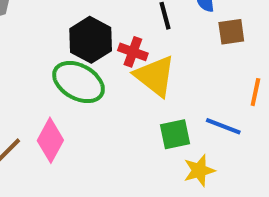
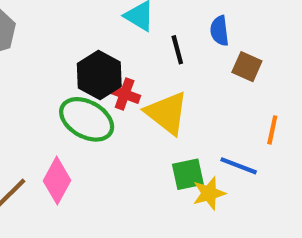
brown square: (231, 32) -> (247, 67), turned 32
red cross: (133, 52) -> (125, 94), moved
yellow star: (199, 170) -> (209, 193), moved

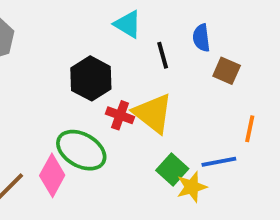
red cross: (125, 94) -> (120, 115), moved
green ellipse: (87, 119) -> (81, 150), moved
blue line: (239, 166) -> (219, 162), turned -32
green square: (188, 174) -> (172, 170), turned -36

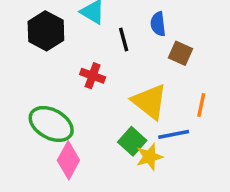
black hexagon: (91, 78) -> (46, 31), moved
yellow triangle: (153, 113) -> (149, 102), moved
red cross: (120, 115) -> (93, 76), moved
pink diamond: (52, 175) -> (68, 160), moved

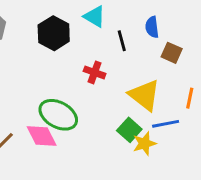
pink diamond: (68, 160) -> (42, 136), moved, turned -56

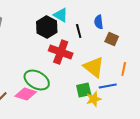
black hexagon: (54, 33) -> (47, 27), moved
red cross: (95, 72) -> (61, 52), size x1.6
green square: (129, 130) -> (84, 90), turned 35
pink diamond: (42, 136) -> (26, 94), turned -45

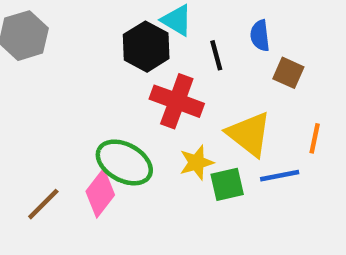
pink diamond: (26, 94) -> (100, 193), turned -70
yellow star: (94, 99) -> (196, 162), moved

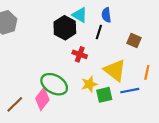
blue semicircle: (260, 36) -> (106, 15), moved
black line: (216, 55) -> (99, 32), turned 32
red cross: (177, 101) -> (80, 54), size x0.6

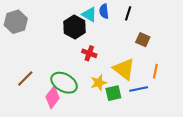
blue semicircle: (106, 15) -> (104, 11), moved
black line: (99, 32) -> (128, 13), moved
brown line: (15, 104) -> (25, 78), moved

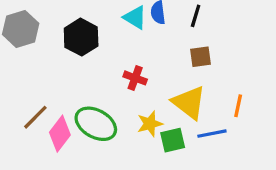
black hexagon: (75, 27) -> (81, 37), moved
brown square: (143, 40) -> (200, 57), moved, turned -32
pink diamond: (53, 97) -> (60, 134), moved

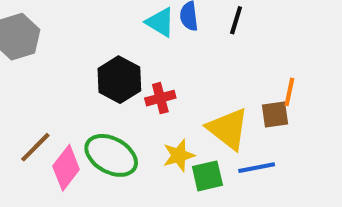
black hexagon: (81, 37) -> (119, 80), moved
brown square: (200, 57) -> (275, 114), moved
red cross: (135, 78) -> (160, 98), turned -35
orange line: (238, 106) -> (289, 92), moved

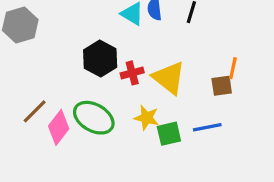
yellow triangle: (228, 129) -> (169, 78), moved
yellow star: (179, 155) -> (147, 118), turned 30

